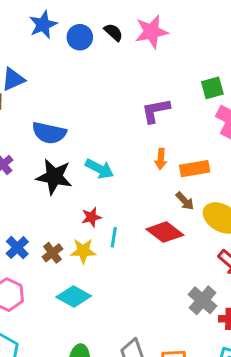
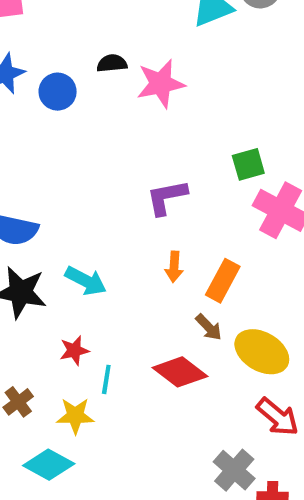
black semicircle: (113, 32) -> (112, 63), moved, turned -48
orange rectangle: (195, 169) -> (223, 281), turned -52
yellow star: (83, 251) -> (75, 416), moved

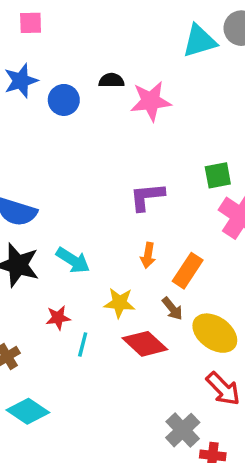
yellow star: (75, 416) -> (120, 303), moved

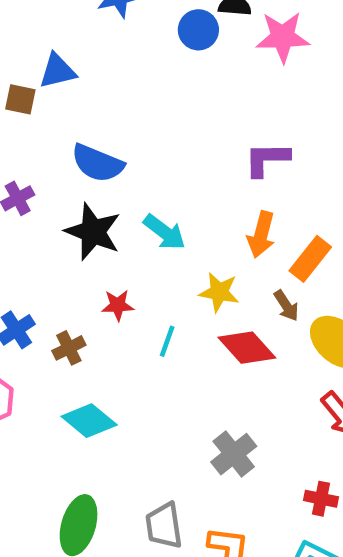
blue circle: (64, 100) -> (198, 30), moved
orange arrow: (148, 255) -> (261, 234), size x1.4
red star: (58, 318) -> (118, 305), moved
gray cross: (183, 430) -> (234, 454), moved

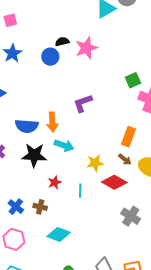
purple L-shape: (267, 159) -> (83, 103), moved
orange arrow: (261, 234) -> (52, 122), moved
brown cross: (69, 348) -> (40, 207), turned -32
gray cross: (234, 454) -> (131, 216), moved

